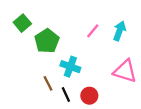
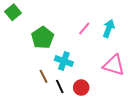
green square: (22, 23) -> (13, 12), moved

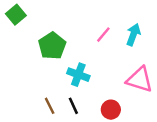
brown line: (44, 76) -> (50, 106), moved
red circle: (81, 88) -> (111, 110), moved

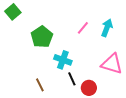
black line: (73, 106) -> (72, 79), moved

